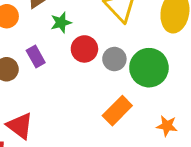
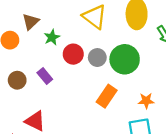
purple rectangle: (36, 57) -> (45, 76), moved

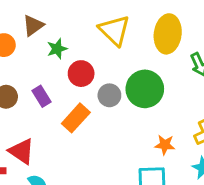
gray circle: (97, 58) -> (109, 95), moved
orange rectangle: (107, 96) -> (76, 118), moved

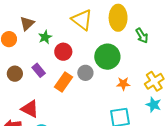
gray circle: (109, 95) -> (85, 73), moved
orange star: (165, 145) -> (123, 84), moved

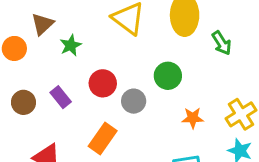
red circle: (63, 52) -> (103, 83), moved
green circle: (107, 57) -> (168, 76), size x0.7
orange rectangle: (63, 82) -> (103, 139), moved

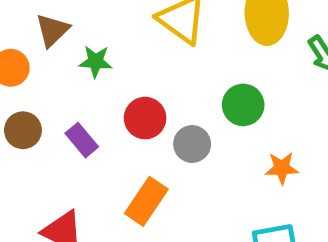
green star: (71, 45) -> (96, 62), turned 30
brown circle: (23, 102) -> (23, 130), moved

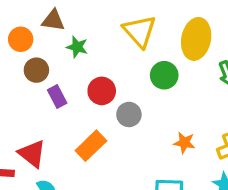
brown triangle: (52, 30) -> (53, 20), turned 40
green circle: (243, 105) -> (164, 75), moved
brown circle: (23, 130) -> (36, 70), moved

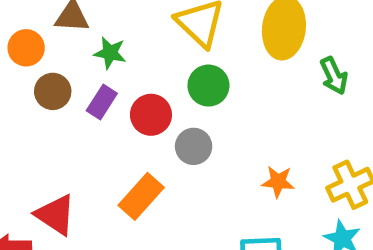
green circle: (164, 75) -> (208, 86), moved
purple rectangle: (57, 96) -> (102, 102), moved, turned 65

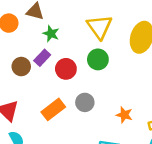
brown circle: (53, 91) -> (21, 67), moved
gray circle: (194, 146) -> (85, 102), moved

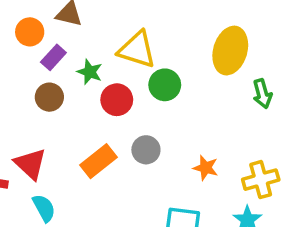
yellow triangle: (100, 27) -> (137, 50), moved, turned -36
green star: (51, 34) -> (90, 72), moved
purple rectangle: (42, 58) -> (53, 57), moved

